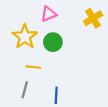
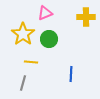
yellow cross: (93, 18) -> (86, 17), turned 30
blue line: (56, 95) -> (71, 74), moved

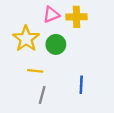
yellow cross: (86, 17) -> (77, 17), moved
gray line: (23, 83) -> (42, 95), moved

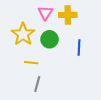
pink triangle: (51, 15) -> (45, 13), turned -35
blue line: (81, 85) -> (79, 47), moved

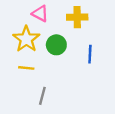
pink triangle: (45, 13) -> (40, 14), moved, turned -35
yellow line: (31, 63) -> (26, 68), moved

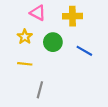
yellow star: (26, 39) -> (25, 37), size x0.6
blue line: (90, 54) -> (84, 51), turned -63

